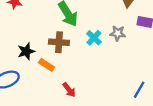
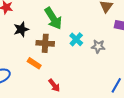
gray star: (118, 33) -> (98, 46), moved
black star: (26, 51) -> (21, 29), moved

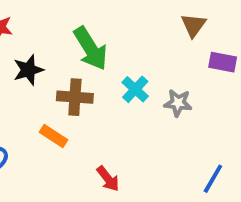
red arrow: (54, 85) -> (108, 179), moved

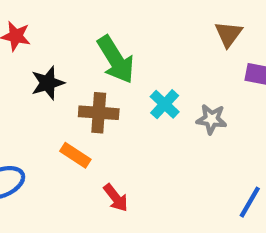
red arrow: (108, 179) -> (116, 198), moved

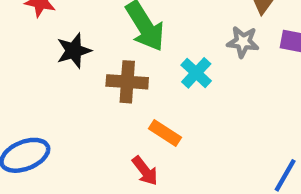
gray star: (211, 119) -> (243, 42), moved
orange rectangle: (75, 155) -> (165, 133), moved

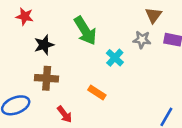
brown cross: (127, 82) -> (47, 78), moved
red arrow: (145, 171) -> (65, 114), moved

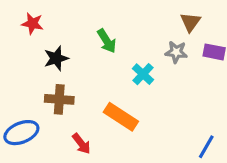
green arrow: (85, 31) -> (107, 41), size x0.7
orange rectangle: (97, 92) -> (121, 117), size x1.5

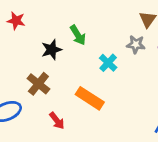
black star: (56, 58) -> (52, 50), moved
brown cross: (59, 99) -> (38, 84), turned 35

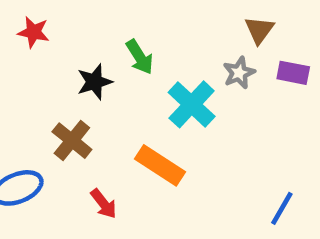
gray star: (136, 44) -> (239, 73), turned -30
cyan cross: (108, 63) -> (192, 104), size x1.5

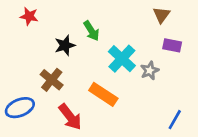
gray star: (239, 73) -> (150, 71), moved
purple rectangle: (293, 73) -> (172, 45), moved
red arrow: (104, 204) -> (70, 117), size x1.5

